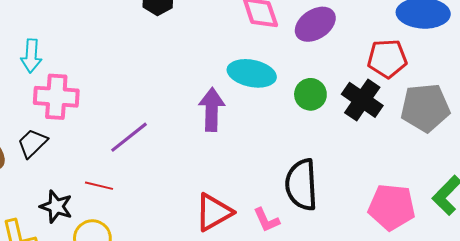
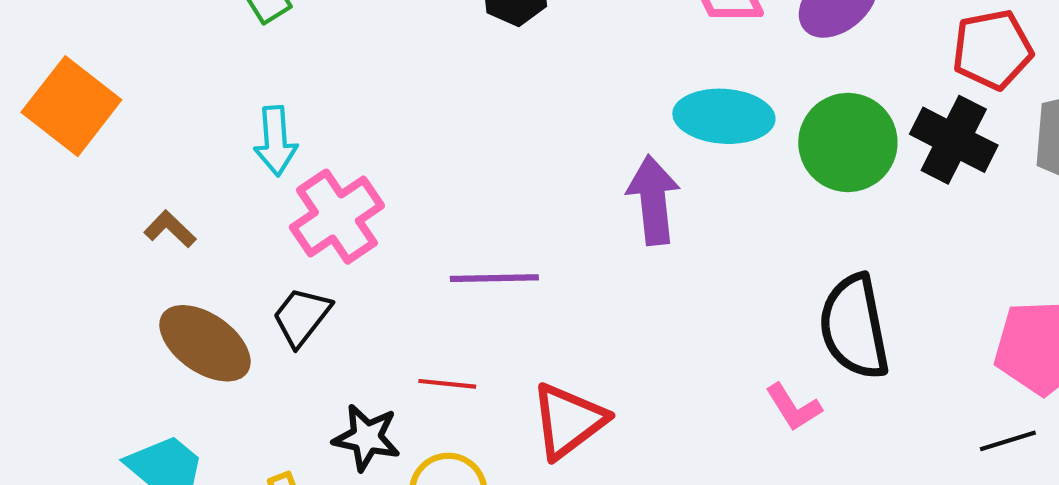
green circle: (310, 94) -> (848, 142), size x1.5
pink cross: (56, 97) -> (337, 217), turned -30
purple line: (129, 137) -> (494, 278), turned 45
red triangle: (214, 212) -> (568, 421), moved

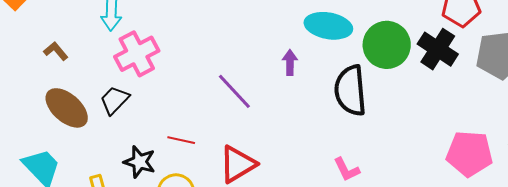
purple arrow: (653, 200) -> (290, 62), size x0.6
purple line: (494, 278) -> (234, 91), moved, turned 42
black semicircle: (854, 327) -> (350, 90), moved

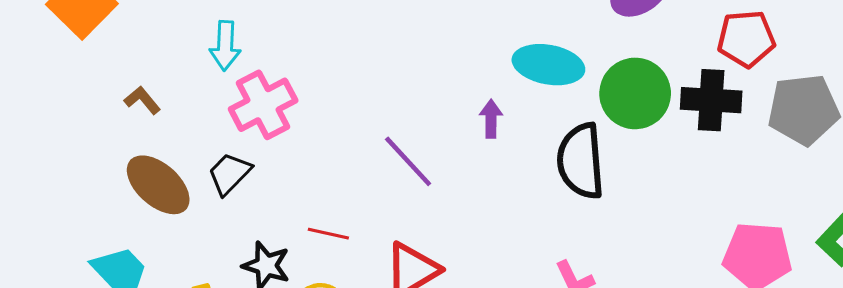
black cross: (438, 49) -> (711, 100), turned -30

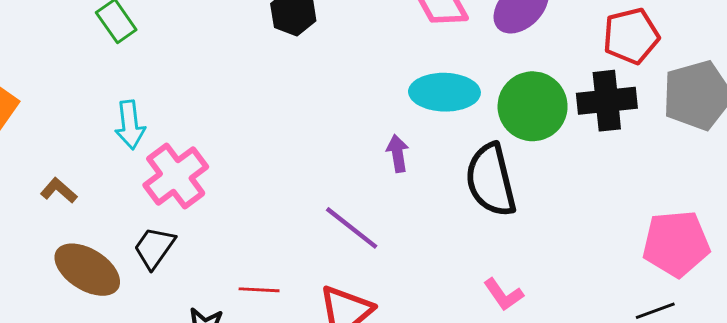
purple line: (408, 161) -> (352, 228), moved

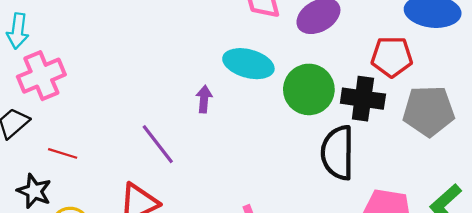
black semicircle: (491, 180) -> (338, 153), moved
red line: (259, 290) -> (63, 153), moved

